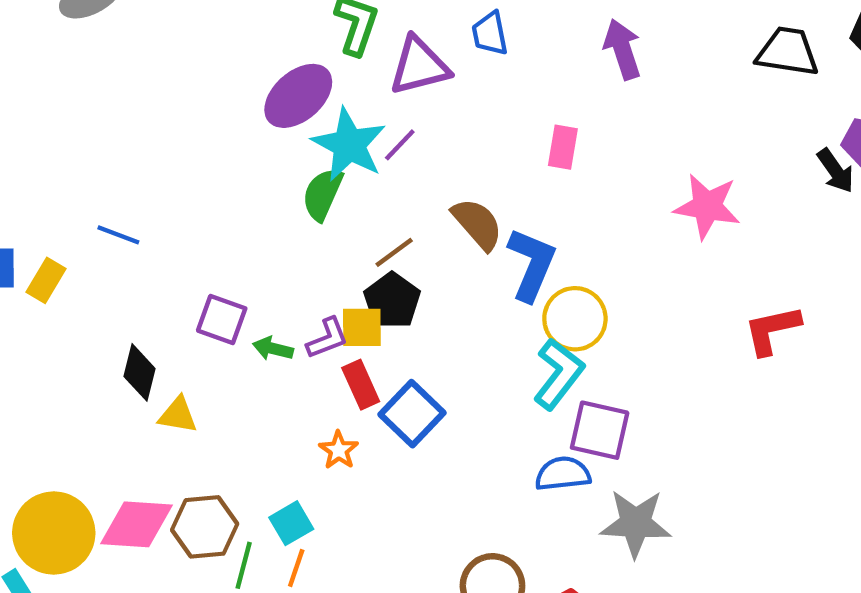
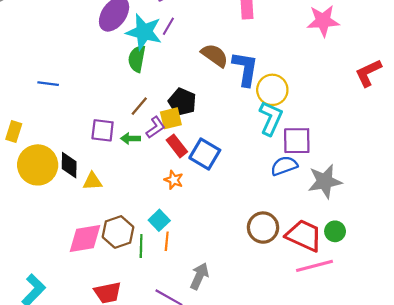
blue line: (118, 235) -> (48, 84), moved
brown line: (394, 252) -> (139, 106), moved
yellow circle: (54, 533) -> (38, 165), moved

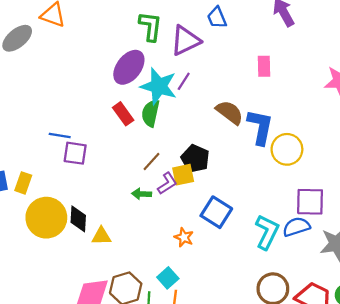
cyan L-shape: (271, 118) -> (267, 232), moved
purple square: (103, 130) -> (75, 153), moved
red rectangle: (177, 146) -> (123, 114), moved

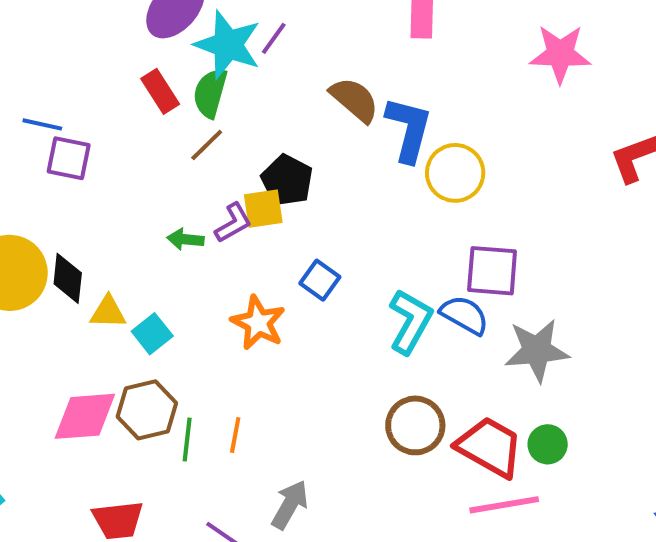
brown line: (151, 161) -> (207, 145), moved
blue square: (216, 212) -> (320, 280), size x0.7
blue semicircle: (296, 227) -> (464, 315), turned 44
orange star: (184, 237) -> (258, 323), size x1.5
cyan square: (168, 278) -> (152, 334), moved

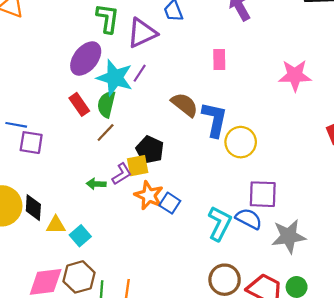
orange star: (258, 323) -> (149, 195), moved

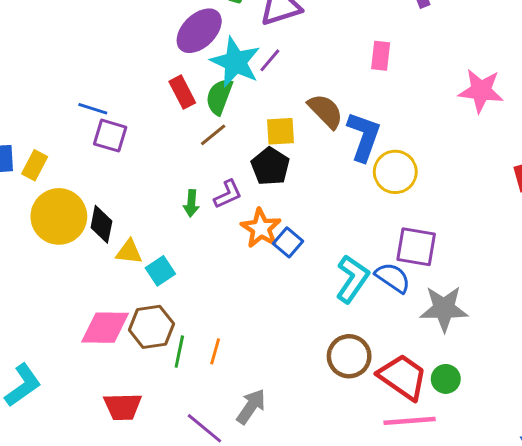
yellow square: (138, 166) -> (281, 131), moved
green arrow: (96, 184) -> (191, 203), turned -96

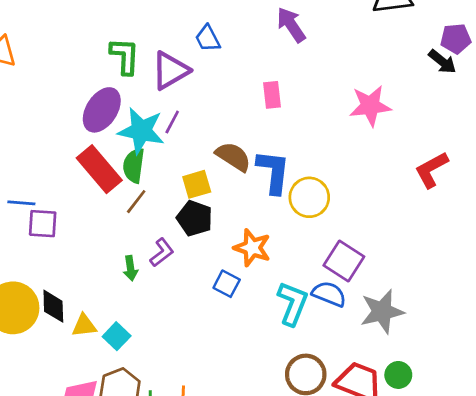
red rectangle: (182, 92) -> (99, 169), size x1.6
orange star: (261, 228) -> (252, 248), moved
purple square: (416, 247) -> (344, 261), turned 36

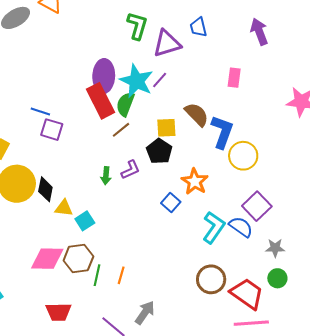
purple ellipse: (102, 110) -> (104, 76), moved, turned -44
gray star: (382, 311) -> (275, 248), size x0.6
green circle: (398, 375) -> (277, 278), moved

